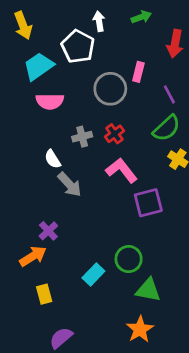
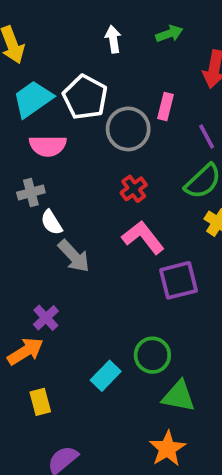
white pentagon: (78, 47) -> (85, 97), moved
gray cross: (82, 137) -> (31, 193), moved

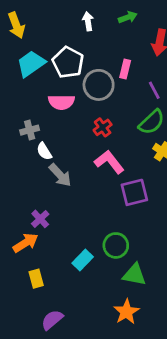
pink semicircle: (48, 146) -> (61, 102), moved

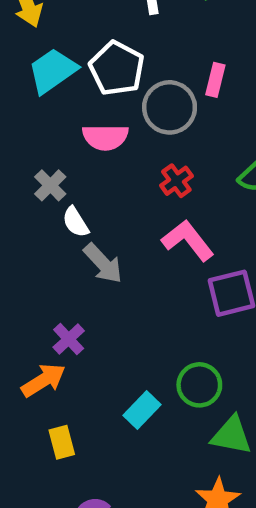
gray cross: (30, 130) -> (50, 185), turned -30

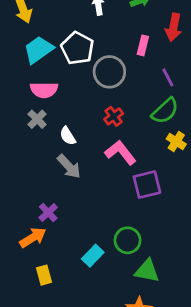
pink rectangle: (215, 80) -> (143, 45), moved
pink semicircle: (105, 137) -> (44, 90), moved
white semicircle: (76, 222) -> (68, 136), moved

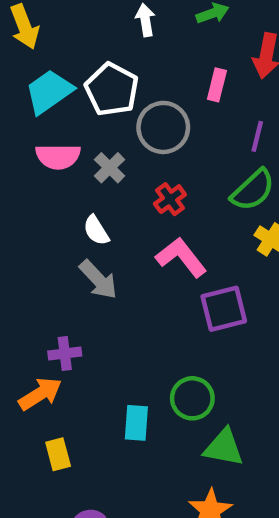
purple line: (168, 77) -> (257, 136), turned 42
gray cross: (37, 119) -> (110, 168), moved
purple cross: (48, 212) -> (65, 354), turned 36
cyan rectangle: (93, 256) -> (136, 423), turned -40

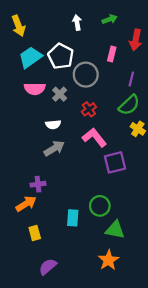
white semicircle: (96, 230) -> (53, 125), turned -64
gray arrow: (98, 280) -> (54, 148), turned -78

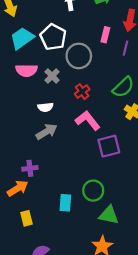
purple line: (131, 79) -> (125, 48), moved

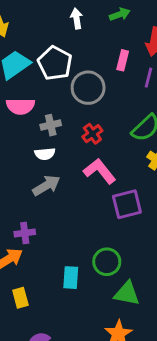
gray cross: (52, 76) -> (51, 125), moved, turned 32

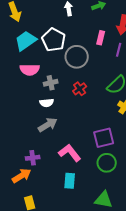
pink L-shape: (100, 171) -> (70, 153), moved
green circle: (107, 262) -> (107, 163), moved
cyan rectangle: (71, 278) -> (70, 181), moved

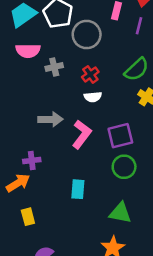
white semicircle: (47, 103) -> (93, 97), moved
gray arrow: (48, 125) -> (50, 119), turned 30
pink L-shape: (70, 153) -> (82, 134), moved, turned 75

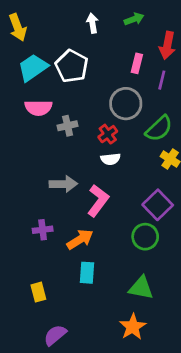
gray circle: (87, 35) -> (126, 104), moved
purple square: (120, 136) -> (158, 205), moved, turned -30
orange arrow: (18, 183) -> (80, 239), moved
cyan rectangle: (78, 189) -> (87, 273), moved

